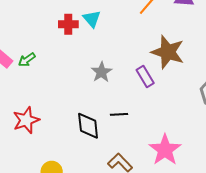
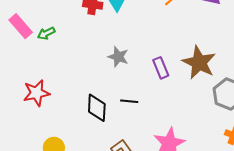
brown star: (168, 52) -> (199, 63), moved
gray star: (101, 72) -> (118, 57), turned -30

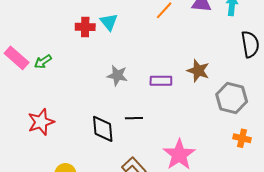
brown star: (199, 63) -> (198, 71), size x0.7
purple rectangle: (161, 68) -> (161, 81), turned -60

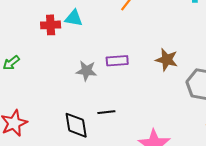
cyan triangle: (109, 22) -> (74, 18), turned -36
purple rectangle: (161, 81) -> (117, 61), moved

